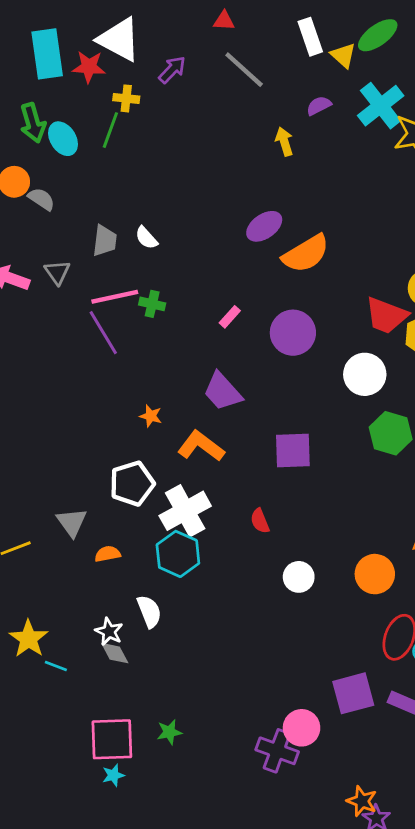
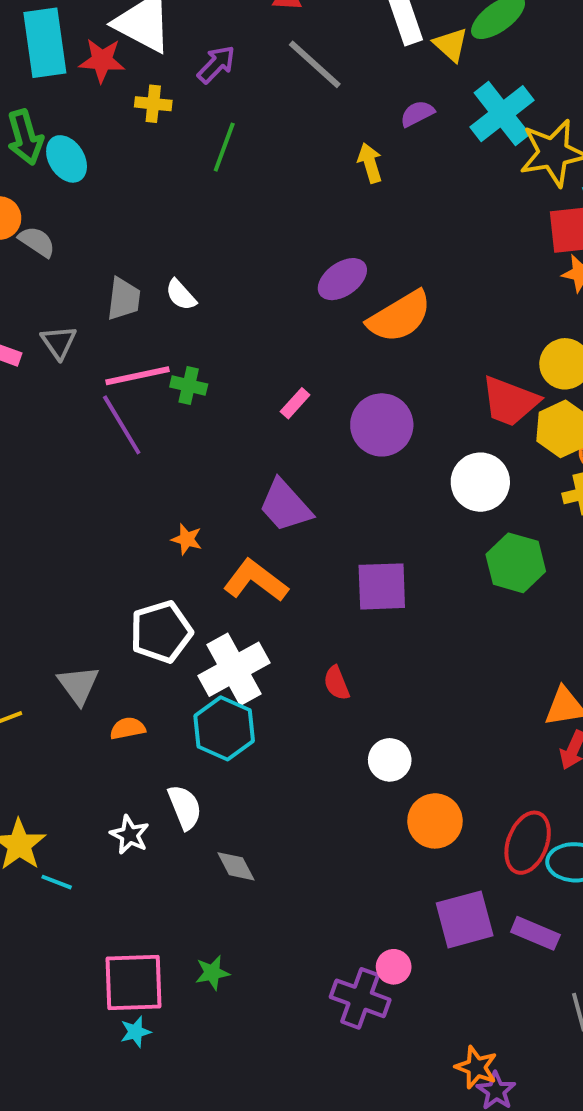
green line: (110, 130) -> (224, 147), moved
orange circle: (375, 574) -> (435, 821), moved
gray diamond: (115, 653) -> (236, 866), moved
pink circle: (302, 728) -> (394, 967), size x0.7

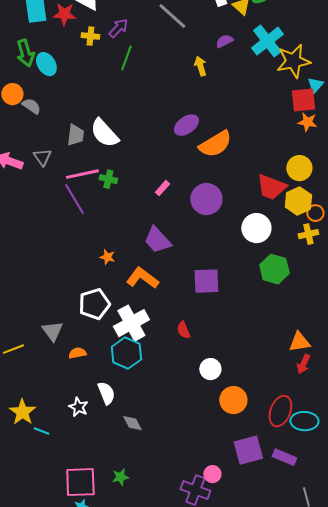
purple arrow: (216, 64) -> (118, 28), moved
white semicircle: (181, 295) -> (104, 133), size x1.8

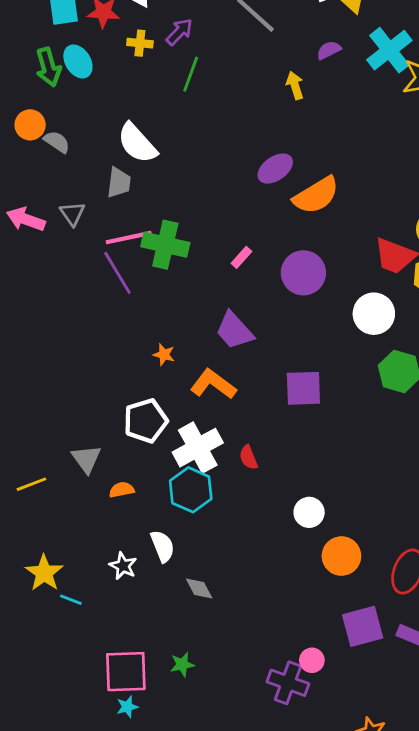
cyan ellipse: (46, 64) -> (78, 61), moved
white semicircle: (104, 133) -> (137, 143), moved
green cross: (108, 179) -> (165, 245), size x1.8
red semicircle: (183, 330) -> (248, 457), moved

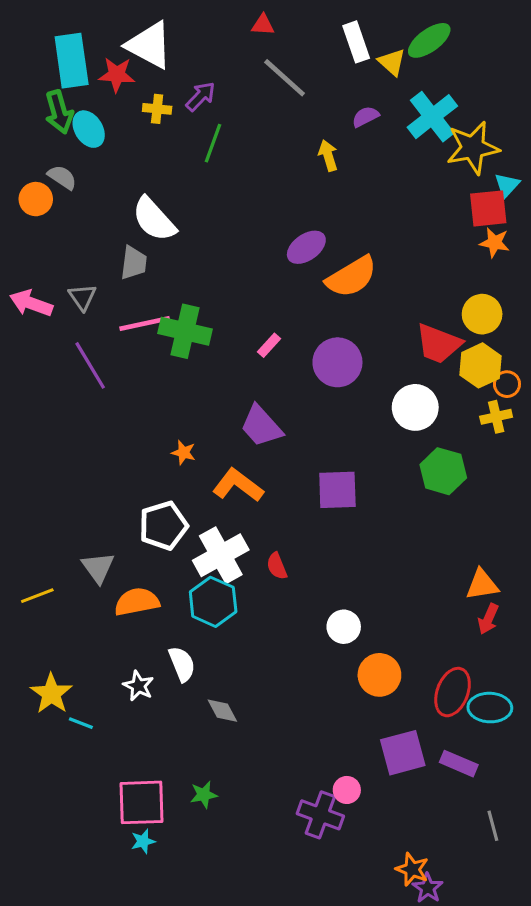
green arrow: (48, 67) -> (59, 112), moved
gray semicircle: (57, 142) -> (62, 177), moved
purple line: (117, 273) -> (90, 365), moved
orange semicircle: (122, 490) -> (137, 602), size x1.6

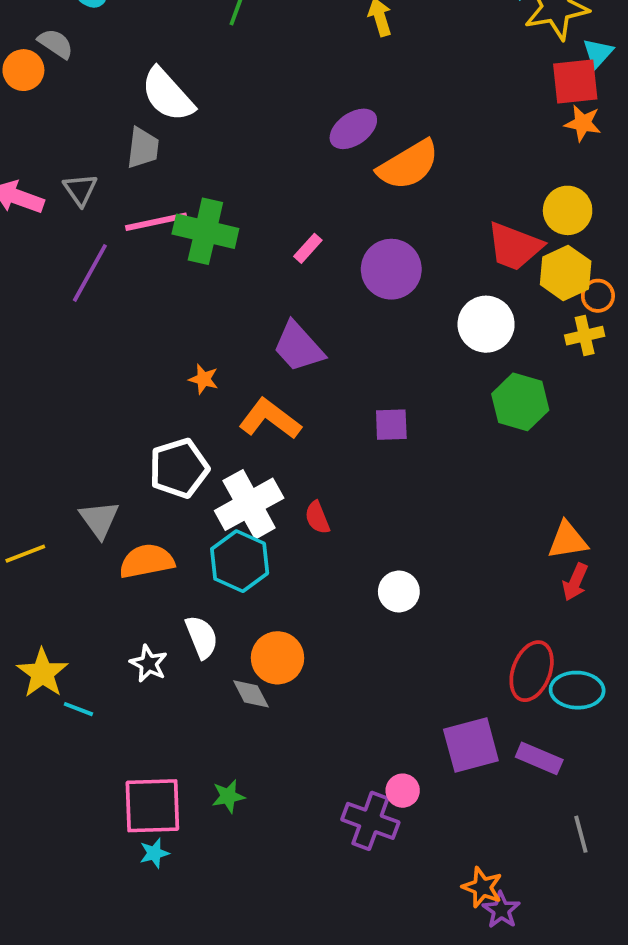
purple line: (90, 365) -> (90, 273), turned 60
purple square: (337, 490) -> (391, 425), size x0.7
orange circle: (379, 675) -> (278, 658), moved

